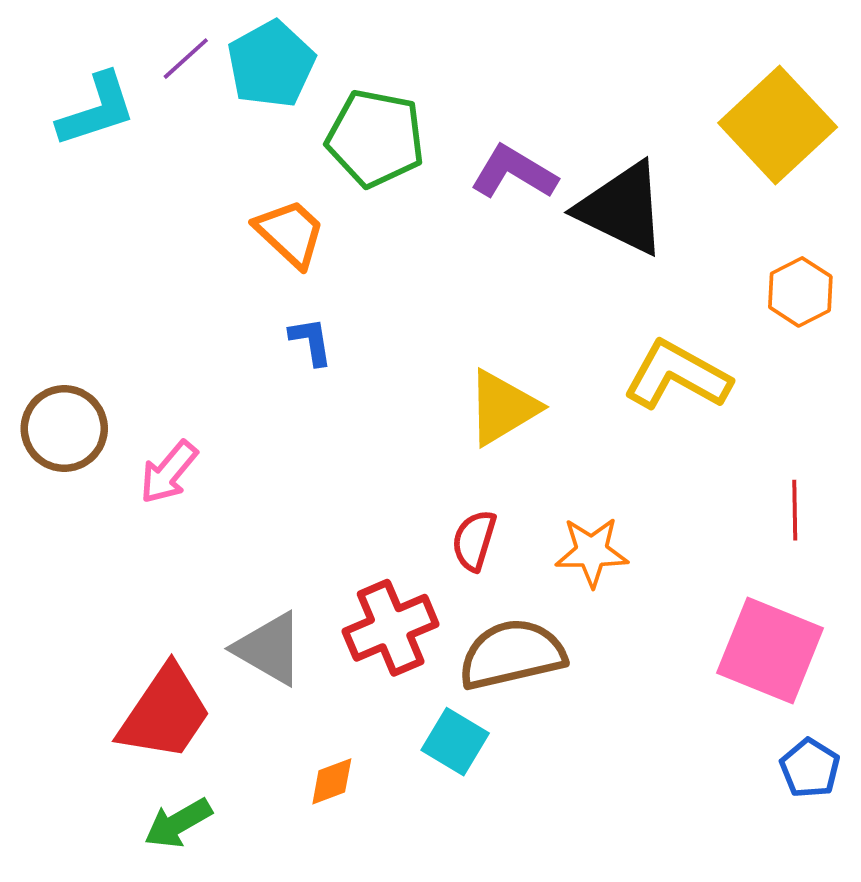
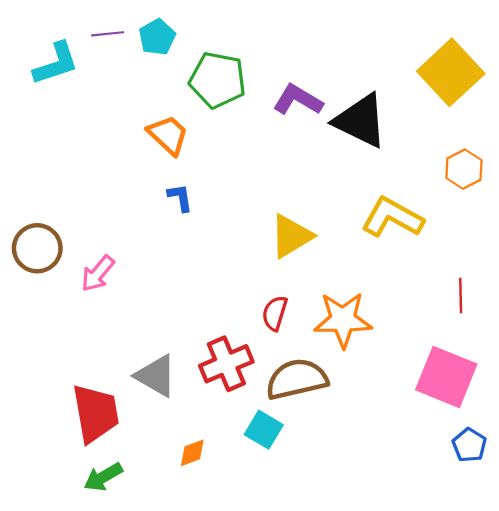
purple line: (186, 59) -> (108, 34), turned 36
cyan pentagon: (271, 64) -> (157, 37), size x0.7
orange star: (592, 552) -> (343, 320), size x1.4
red trapezoid: (165, 713) -> (95, 413), turned -44

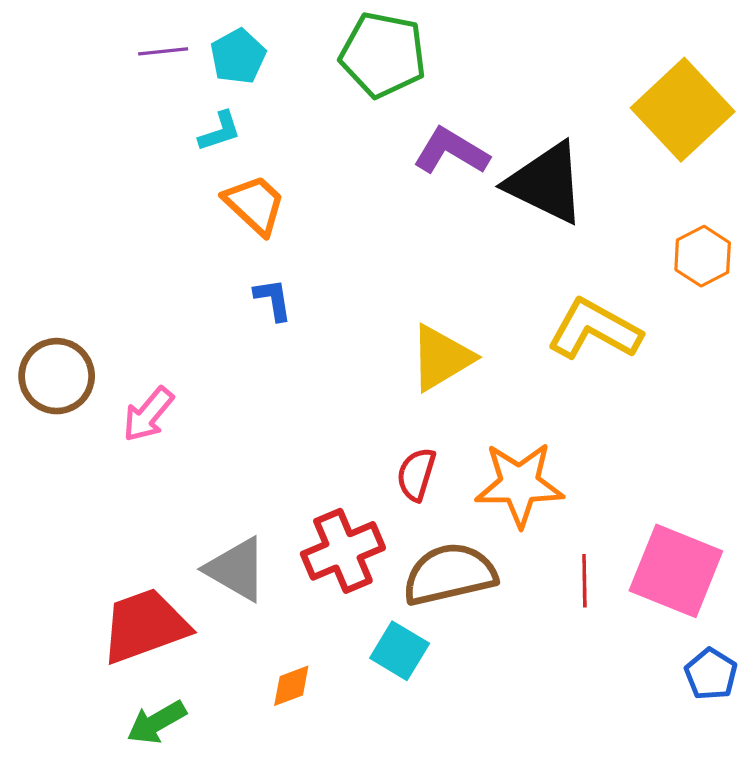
cyan L-shape: (56, 64) -> (220, 131), moved, size x0.6
green pentagon: (218, 80) -> (383, 55), moved
red line: (461, 296) -> (584, 581), moved
red trapezoid: (95, 413) -> (145, 626), turned -100

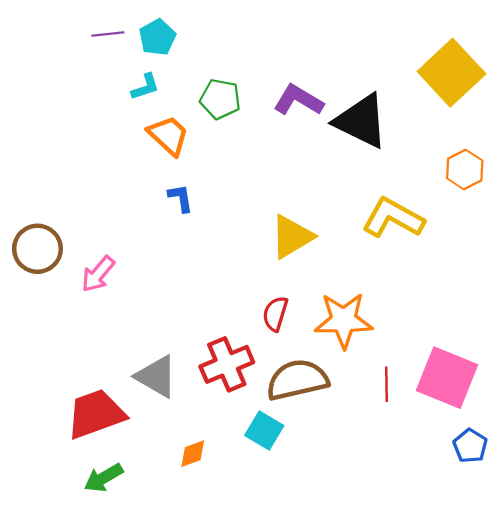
green pentagon: (383, 55) -> (220, 99), moved, size x0.7

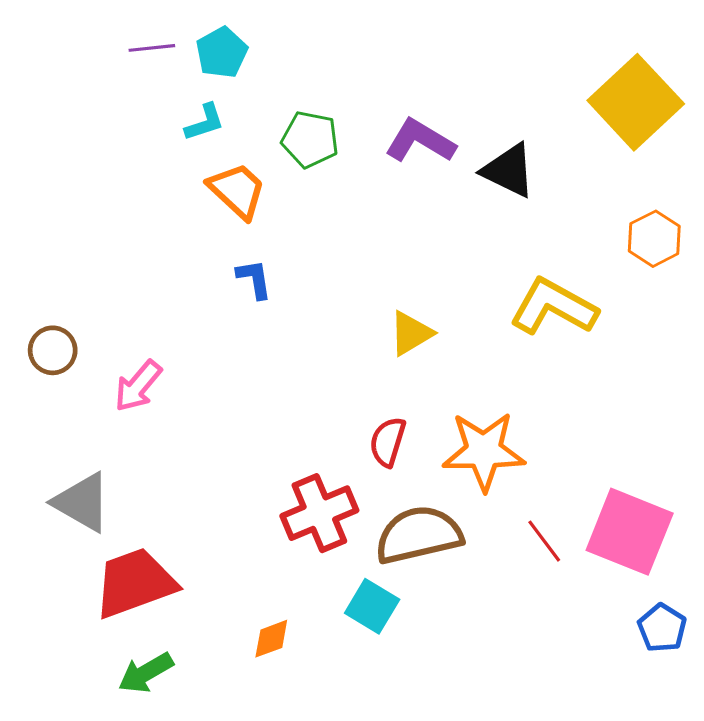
black triangle: (361, 121) -> (509, 170), size x0.7
yellow triangle: (292, 237) -> (411, 333), size x0.7
brown circle: (37, 249) -> (53, 350), size x0.7
gray triangle: (156, 376) -> (82, 502), moved
red line: (387, 384) -> (544, 541), turned -36

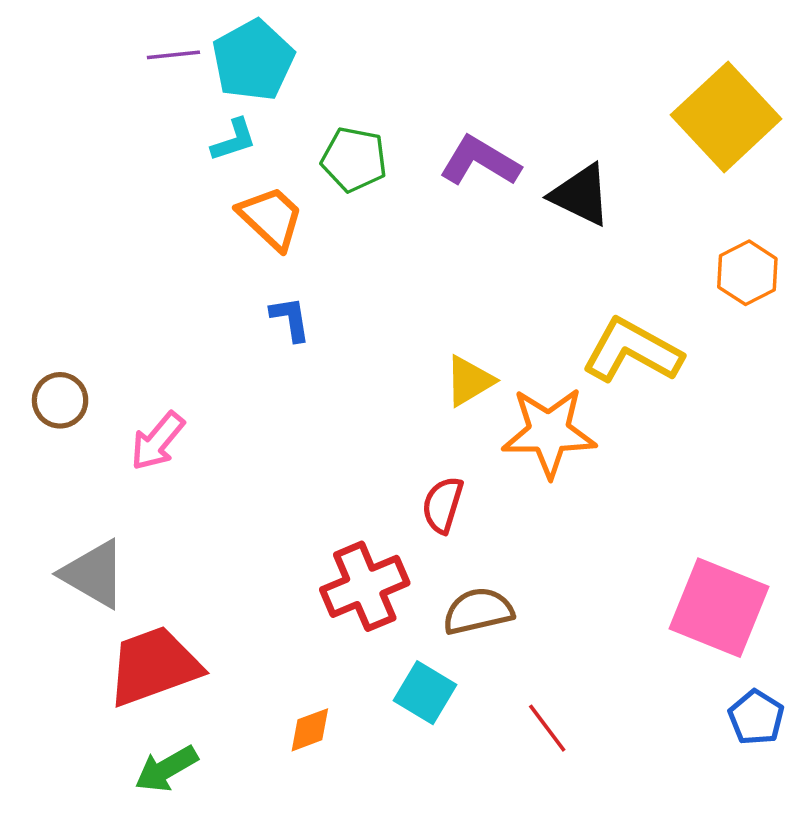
cyan pentagon: (222, 53) -> (253, 60), size x1.4
orange star: (484, 451) -> (549, 432), moved
brown semicircle: (419, 535) -> (478, 611), size x0.7
red line: (544, 541) -> (547, 728), moved

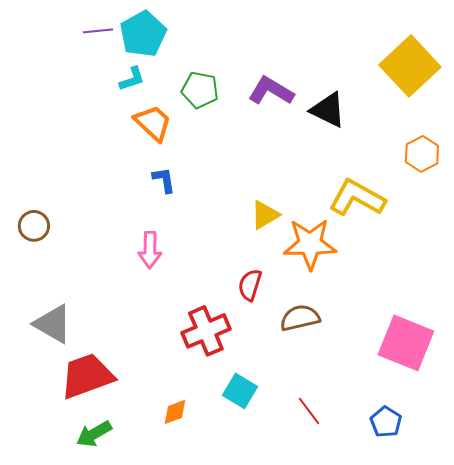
pink arrow: (157, 441) -> (150, 250), moved, turned -39
brown semicircle: (478, 611) -> (300, 318), moved
blue pentagon: (756, 717) -> (386, 422), moved

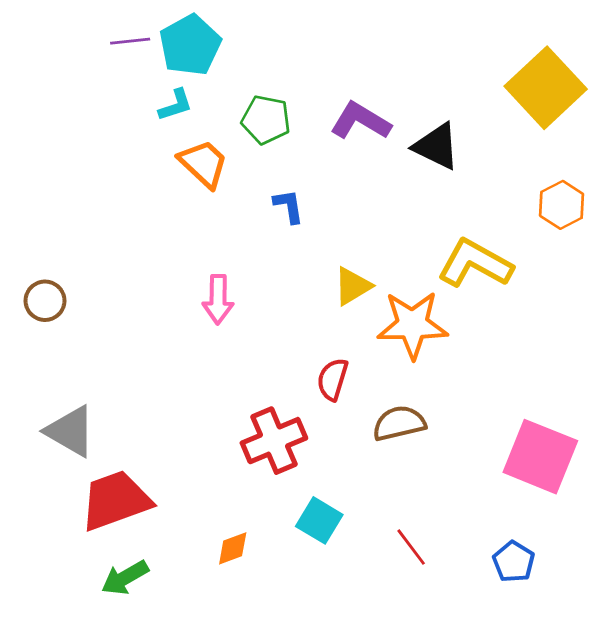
blue L-shape: (164, 180) -> (289, 206), moved
pink arrow: (150, 250) -> (218, 299), moved

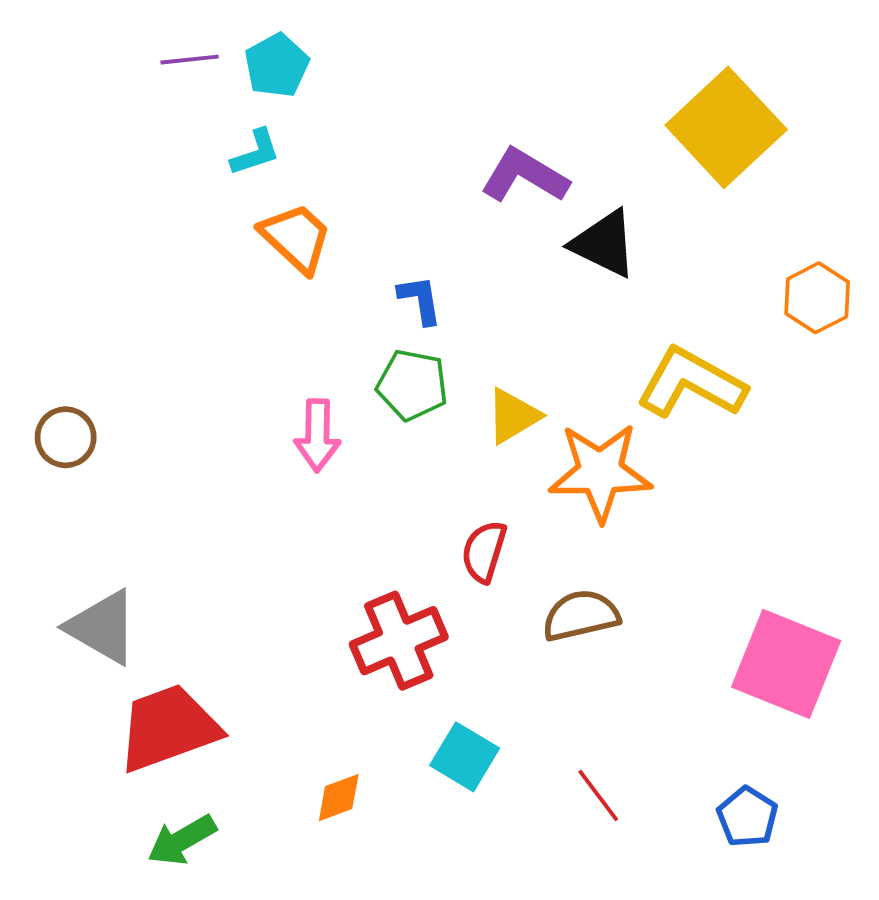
cyan pentagon: (190, 45) -> (277, 65), size x0.7
yellow square: (546, 88) -> (726, 127), moved
green pentagon: (266, 120) -> (412, 385), moved
black triangle: (436, 146) -> (604, 244), moved

